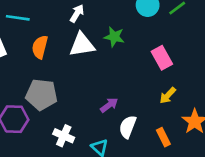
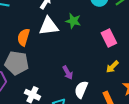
orange semicircle: (40, 47) -> (23, 37), moved
purple arrow: (109, 105) -> (68, 73), turned 96

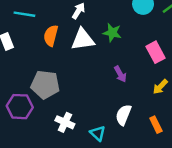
orange semicircle: (23, 37) -> (51, 36), moved
purple arrow: (68, 73) -> (120, 74), moved

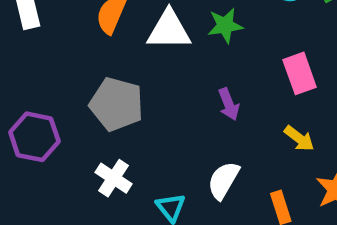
green star: (112, 33) -> (225, 26), turned -30
gray pentagon: (45, 85) -> (117, 104), moved
yellow arrow: (160, 87) -> (299, 138), turned -105

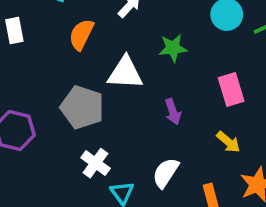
white triangle: (169, 30) -> (125, 73), moved
white cross: (114, 178) -> (96, 163), moved

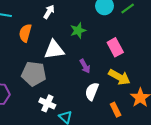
yellow arrow: (228, 142) -> (119, 77), size x1.5
white semicircle: (166, 173) -> (92, 91), moved

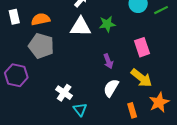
orange semicircle: (25, 33) -> (41, 19), moved, turned 54
white triangle: (54, 50) -> (80, 27), moved
gray pentagon: (34, 74) -> (41, 46), moved

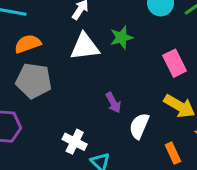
purple arrow: (108, 61) -> (113, 103), moved

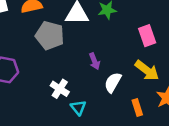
gray pentagon: (34, 81) -> (50, 35), moved

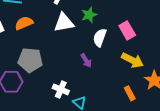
gray pentagon: (50, 35) -> (30, 60), moved
white semicircle: (113, 82) -> (100, 38), moved

